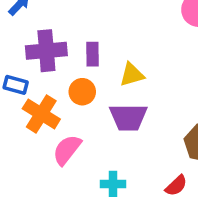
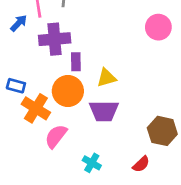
purple cross: (46, 51) -> (55, 39), moved
orange circle: (82, 92) -> (68, 91), size x1.5
cyan cross: (113, 184) -> (92, 163), turned 30

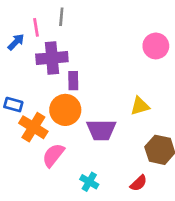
yellow triangle: (106, 78) -> (140, 106), moved

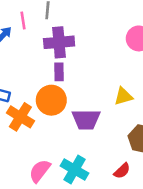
purple cross: (52, 58) -> (59, 42), moved
pink semicircle: (53, 155) -> (40, 171), moved
cyan cross: (89, 182) -> (74, 170), size x1.5

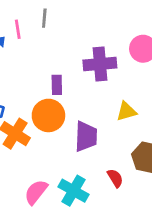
purple cross: (59, 42) -> (100, 64), moved
purple trapezoid: (86, 119) -> (86, 136), turned -88
red semicircle: (122, 171) -> (115, 178), moved, turned -78

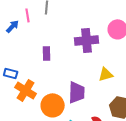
purple rectangle: (57, 85) -> (47, 53), moved
orange circle: (48, 115) -> (53, 105), moved

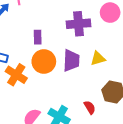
purple trapezoid: (77, 92) -> (71, 60), moved
orange circle: (53, 105) -> (44, 62), moved

